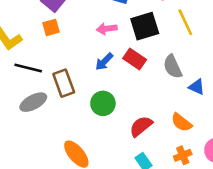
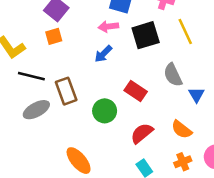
pink arrow: (107, 29) -> (108, 27), moved
red rectangle: (135, 59) -> (136, 91), moved
blue arrow: (104, 62) -> (103, 54), moved
blue triangle: (197, 87) -> (196, 95), turned 35

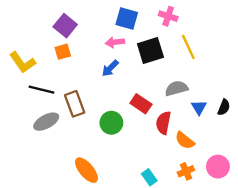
gray semicircle: (173, 75) -> (176, 88), turned 100
red semicircle: (142, 133) -> (163, 123), moved, turned -40

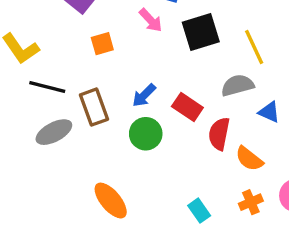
pink arrow: (115, 42) -> (151, 20), turned -126
yellow line: (188, 47) -> (254, 47), moved
orange square: (63, 52) -> (102, 44), moved
blue arrow: (110, 68) -> (144, 95), moved
blue triangle: (199, 107) -> (269, 112), turned -35

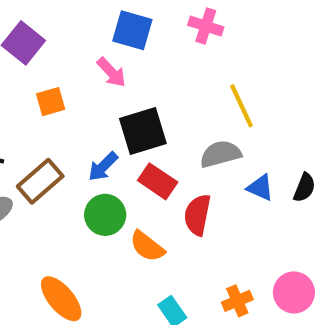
black square: (201, 32) -> (143, 131), moved
brown rectangle: (94, 107) -> (40, 181), turned 69
orange semicircle: (249, 159) -> (147, 246), moved

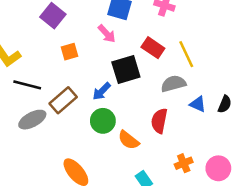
red rectangle: (158, 181) -> (153, 48), moved
orange cross: (237, 301) -> (184, 163), moved

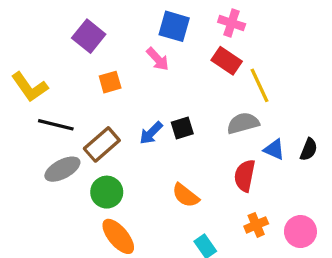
red rectangle: (153, 48) -> (227, 61), moved
black square: (126, 70) -> (182, 128), moved, size x0.6
green circle: (103, 121) -> (107, 192), moved
red semicircle: (159, 121) -> (245, 176), moved

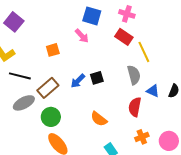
purple square: (89, 36) -> (14, 22), moved
gray semicircle: (243, 123) -> (134, 75), turned 90

